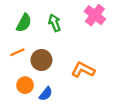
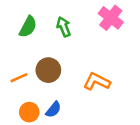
orange line: (17, 52) -> (19, 78), moved
orange circle: (25, 85) -> (29, 112), moved

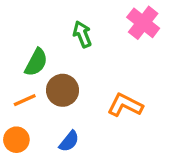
green semicircle: (28, 27) -> (36, 62), moved
orange circle: (29, 112) -> (16, 140), moved

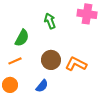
pink cross: (143, 23) -> (87, 14), turned -30
brown circle: (63, 90) -> (51, 60), moved

